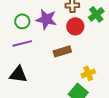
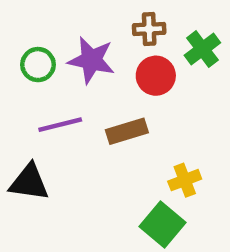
purple line: (22, 43) -> (60, 125), moved

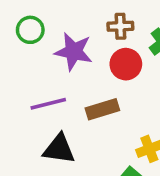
green circle: (38, 65) -> (30, 30), moved
black triangle: (29, 182) -> (59, 149), moved

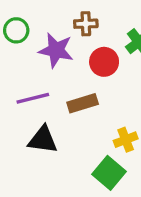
brown cross: (120, 26) -> (86, 24), moved

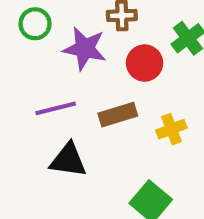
yellow cross: (126, 140) -> (171, 129), moved

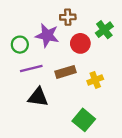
green circle: (35, 24) -> (20, 45), moved

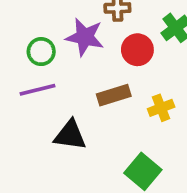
purple line: (31, 69) -> (38, 90), moved

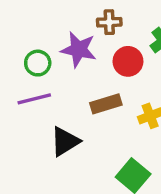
black triangle: (70, 135) -> (65, 141), turned -40

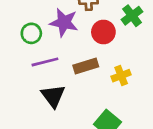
purple line: (34, 99) -> (45, 62), moved
black triangle: (65, 141) -> (53, 96), turned -35

